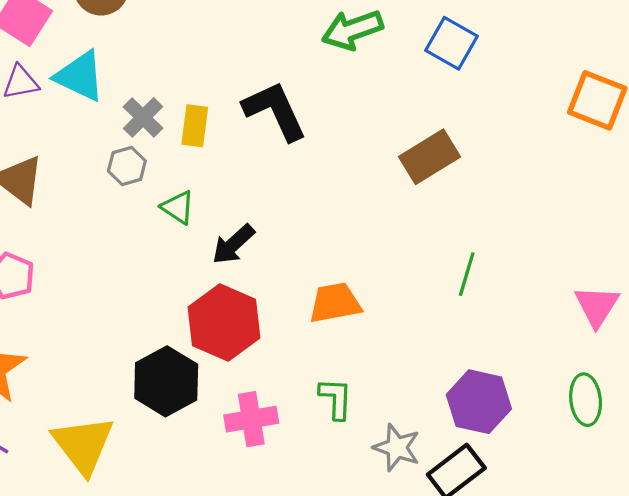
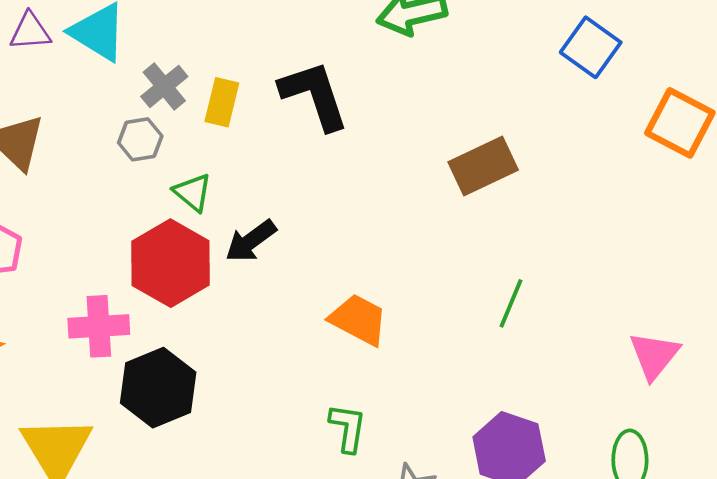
blue square: (452, 43) -> (591, 47), moved
orange trapezoid: (335, 303) -> (359, 320), turned 32
red hexagon: (224, 322) -> (171, 263), moved
pink cross: (251, 419) -> (99, 326), moved

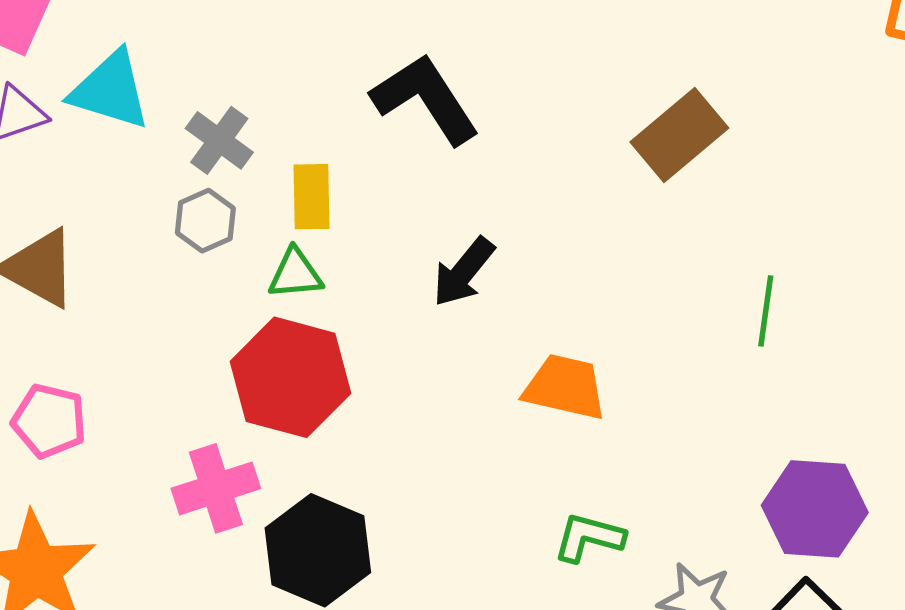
yellow rectangle: (222, 102) -> (311, 197), moved
green triangle: (193, 192) -> (295, 274), turned -30
black arrow: (251, 241) -> (463, 272), moved
green L-shape: (348, 428) -> (589, 537), turned -69

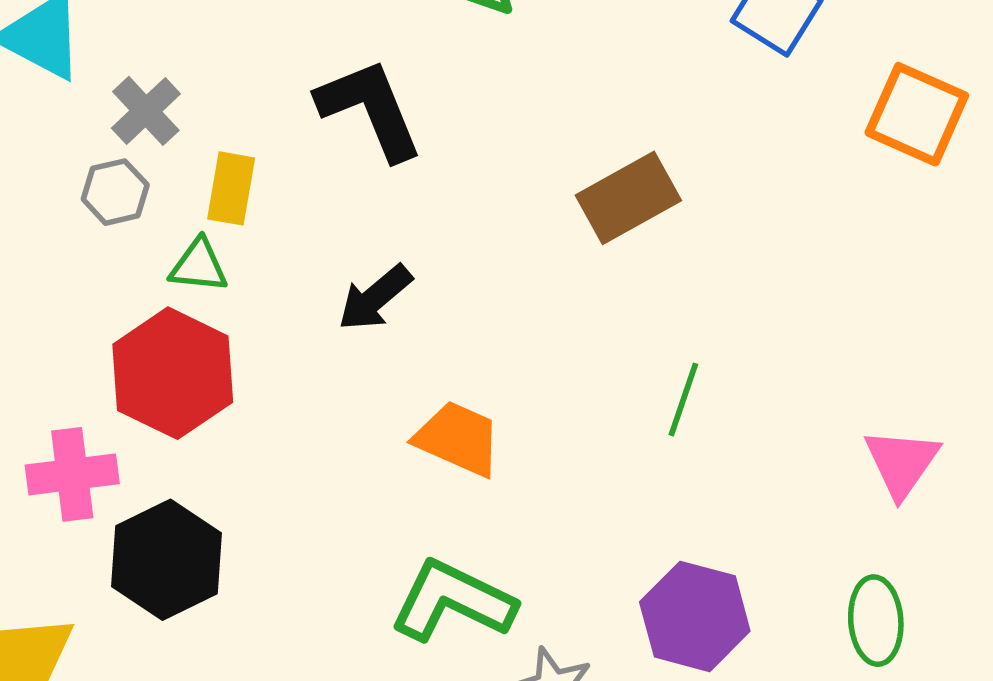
green L-shape: (589, 537) -> (453, 601), size x1.6

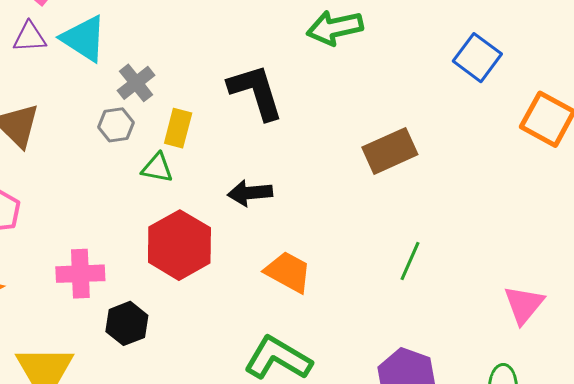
black arrow: (375, 298) -> (250, 193), turned 30
red hexagon: (173, 373) -> (179, 245), moved
black hexagon: (167, 560) -> (127, 323), size x0.7

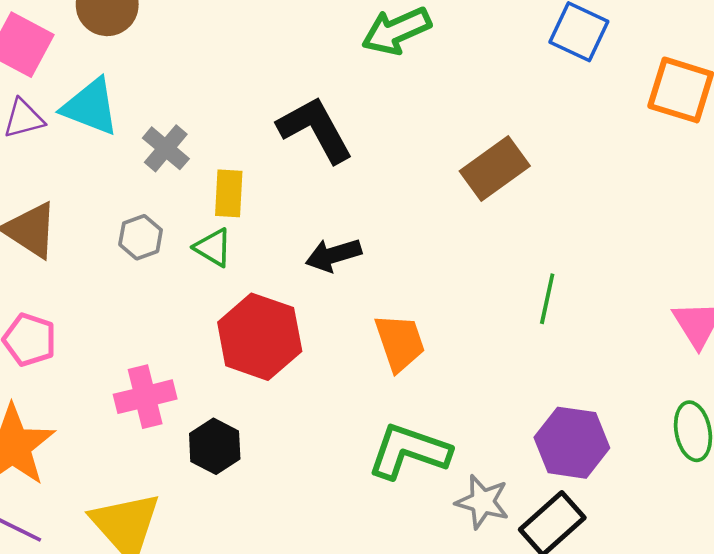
gray hexagon: (116, 125) -> (141, 237), moved
green triangle: (157, 168) -> (213, 248), turned 32
orange trapezoid: (288, 272) -> (400, 343), turned 54

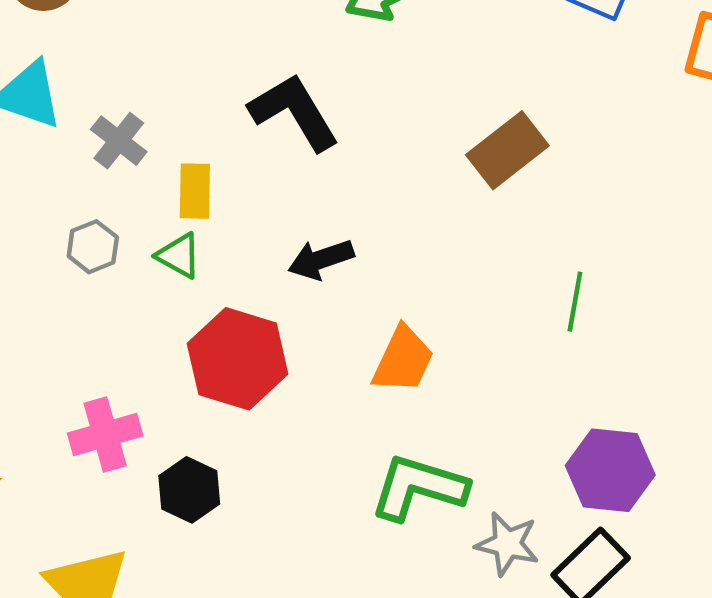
orange trapezoid: (400, 343) -> (403, 360), turned 46

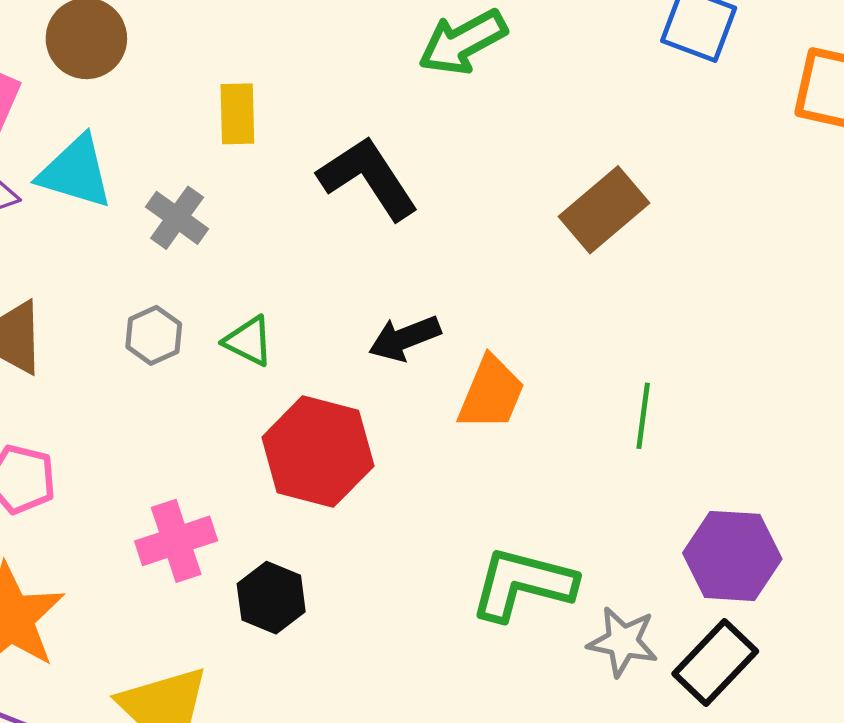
yellow rectangle: (195, 191) -> (237, 114), moved
green line: (575, 302) -> (643, 416), moved
orange trapezoid: (403, 360) -> (491, 393), moved

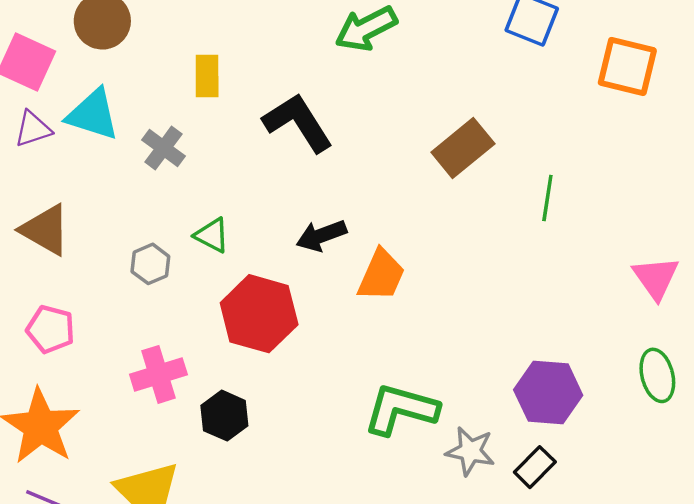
gray hexagon: (154, 335) -> (150, 264), moved
green line: (643, 416) -> (547, 198), moved
black rectangle: (715, 663) -> (535, 467), size x0.7

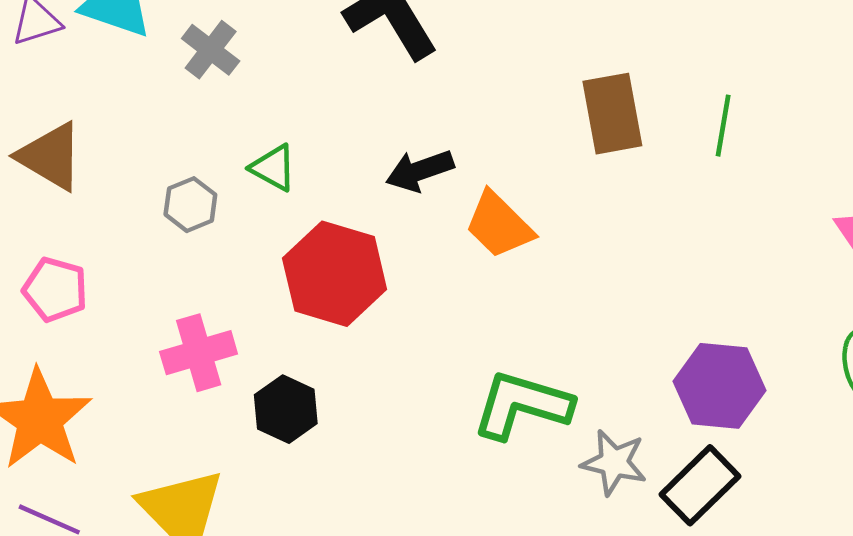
brown rectangle: (463, 148) -> (612, 114), moved, turned -62
orange trapezoid: (381, 275) -> (499, 225), turned 110
black rectangle: (535, 467) -> (700, 485), size x1.4

